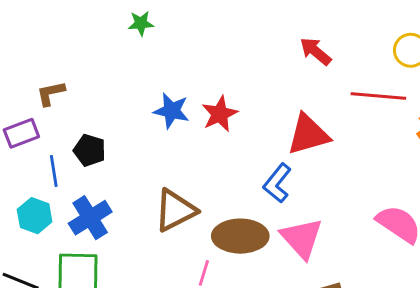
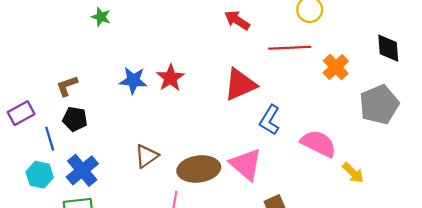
green star: (141, 23) -> (101, 17), turned 30
brown L-shape: (51, 93) -> (67, 86), moved
blue L-shape: (277, 183) -> (270, 120), moved
brown triangle: (175, 210) -> (147, 156), size x0.7

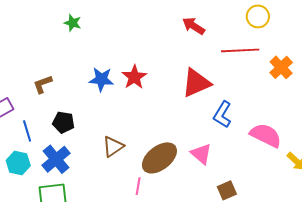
black pentagon: (75, 119) -> (63, 122), moved
pink triangle: (246, 164) -> (201, 154), size x0.7
brown ellipse: (199, 169) -> (159, 158), turned -30

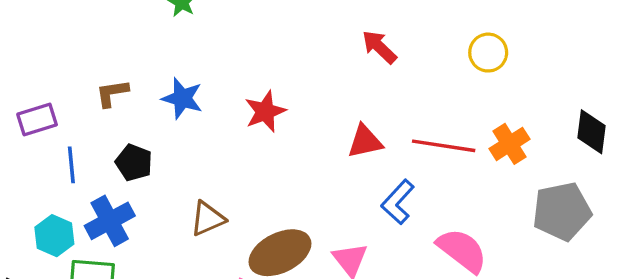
red line: (240, 50) -> (444, 146), moved
blue star: (101, 79) -> (182, 98), moved
red triangle: (196, 83) -> (365, 142), size x0.7
cyan hexagon: (18, 163) -> (54, 236), moved

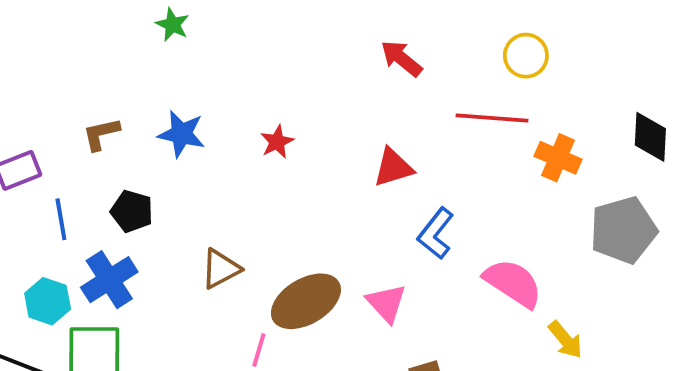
red star: (265, 112) -> (277, 142), size x0.7
orange cross: (510, 144) -> (558, 158), turned -30
red line: (444, 146) -> (492, 118), moved

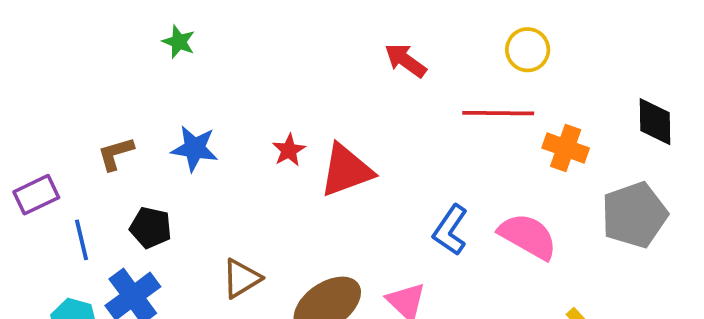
red triangle: (393, 167) -> (346, 170), moved, size x1.4
pink semicircle: (513, 283) -> (528, 236), moved

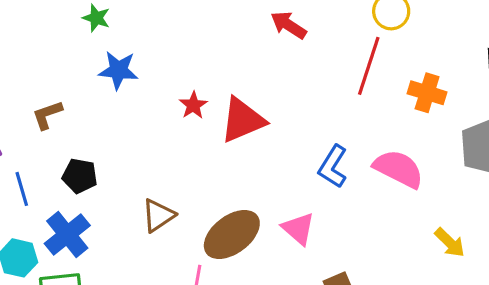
red line: (498, 113) -> (369, 66), turned -70
blue star: (195, 148) -> (118, 70), moved

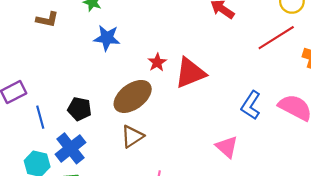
red line: (369, 66) -> (276, 38), turned 39
brown L-shape: (47, 115) -> (47, 19), moved, turned -150
brown ellipse: (232, 234) -> (133, 96), moved

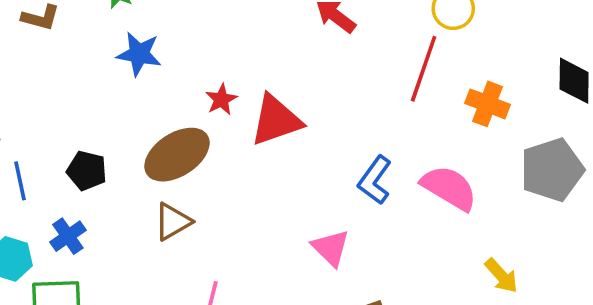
red line: (276, 38) -> (424, 69), turned -42
blue cross: (71, 148) -> (68, 236), size x0.7

